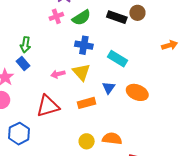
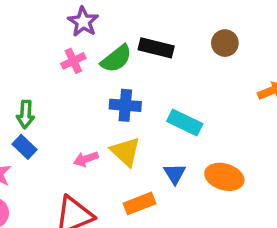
brown circle: (137, 13) -> (225, 43), moved
black rectangle: (117, 17) -> (156, 48), moved

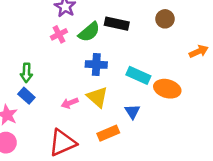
orange ellipse: (224, 177) -> (167, 89), moved

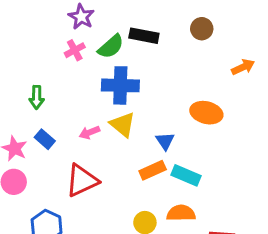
blue cross: (96, 64) -> (120, 85), size x1.4
cyan rectangle: (138, 75) -> (186, 175), moved
blue rectangle: (26, 96) -> (45, 139), moved
orange rectangle: (108, 133) -> (153, 170), moved

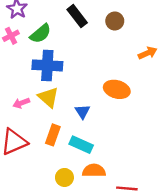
black rectangle: (144, 36) -> (77, 16), moved, turned 40
orange rectangle: (153, 170) -> (53, 135), moved, turned -48
cyan rectangle: (186, 175) -> (81, 145), moved

